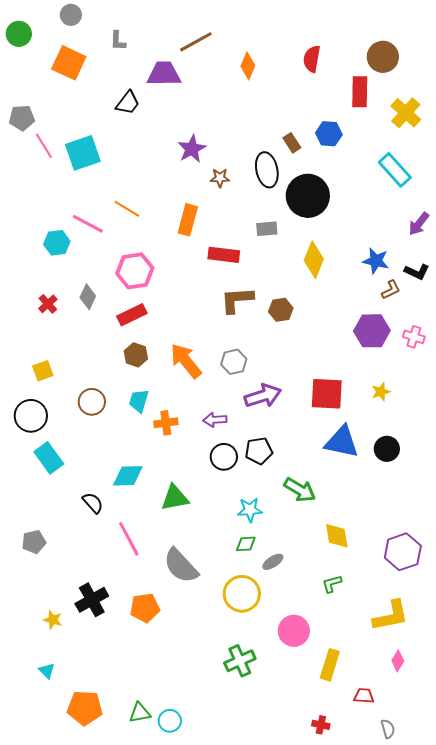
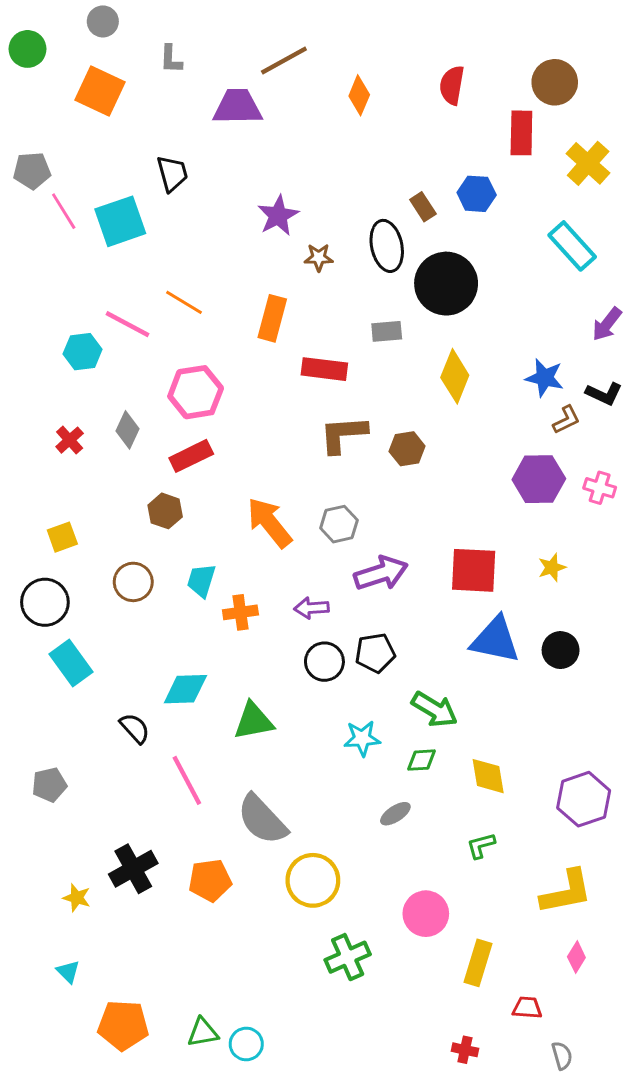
black trapezoid: (128, 103) -> (172, 174), moved, turned -52
brown hexagon: (136, 355) -> (165, 511), moved
green diamond: (246, 544) -> (421, 760), moved
yellow circle: (242, 594) -> (313, 880), moved

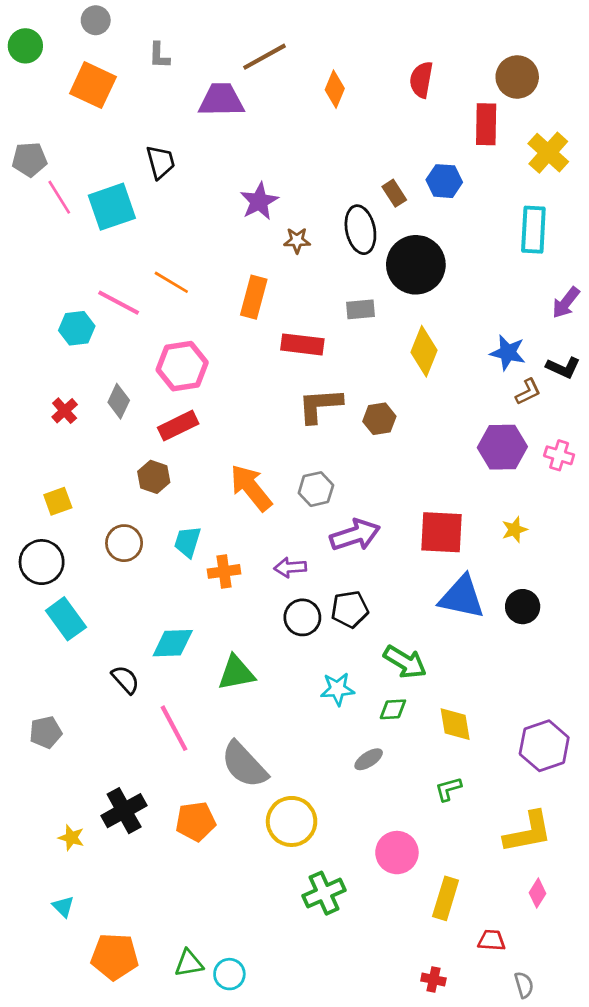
cyan rectangle: (572, 246) -> (533, 230), turned 45

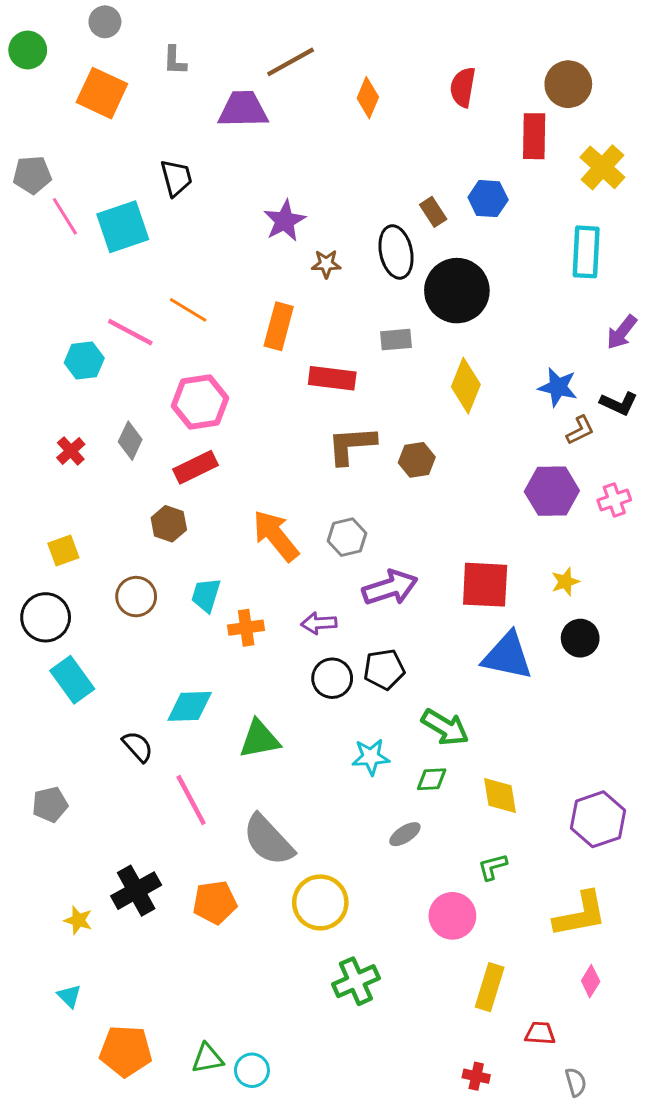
pink cross: (559, 455) -> (614, 500), turned -36
black circle: (523, 607) -> (580, 638), moved
pink circle: (397, 853) -> (452, 916), moved

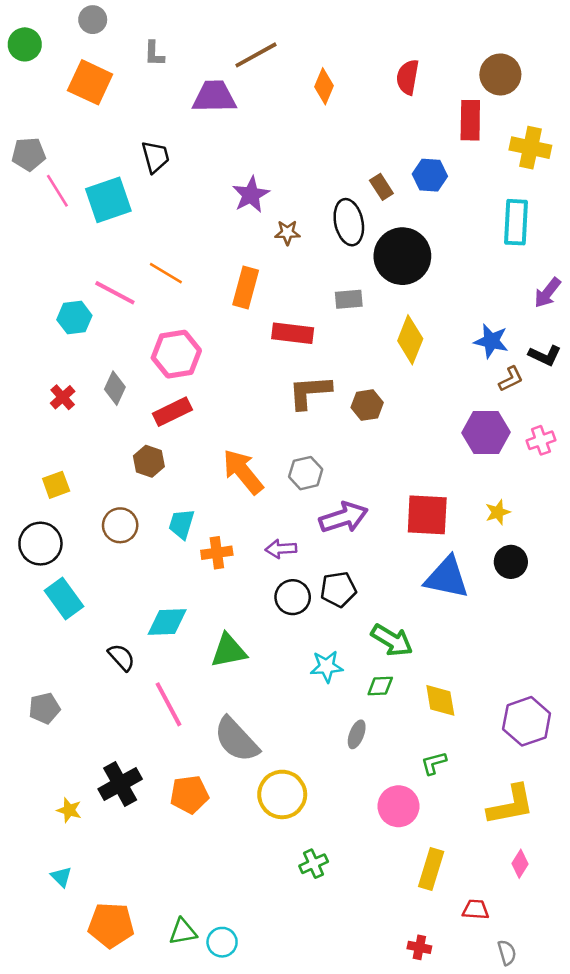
yellow cross: (602, 167) -> (530, 148), turned -30
gray ellipse: (405, 834) -> (357, 734), turned -36
green cross: (356, 981) -> (314, 864), size x0.7

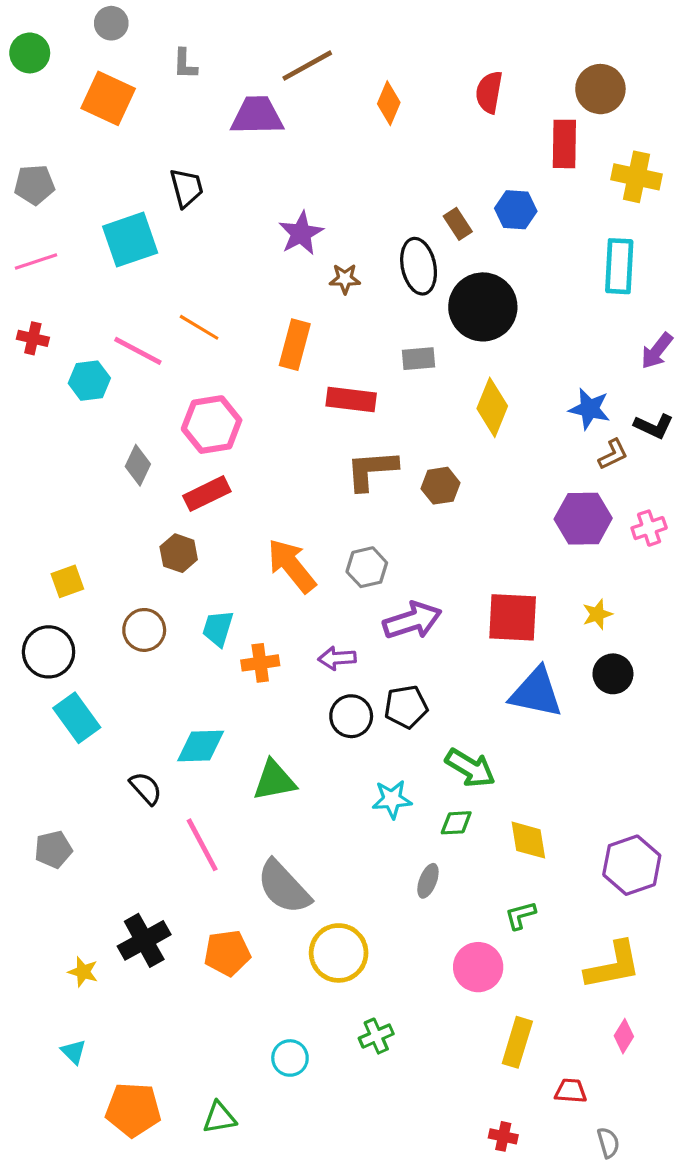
pink line: (57, 191) -> (36, 261), moved, turned -76
red cross: (63, 397) -> (33, 338), moved, turned -35
cyan circle: (222, 942) -> (290, 1058), moved

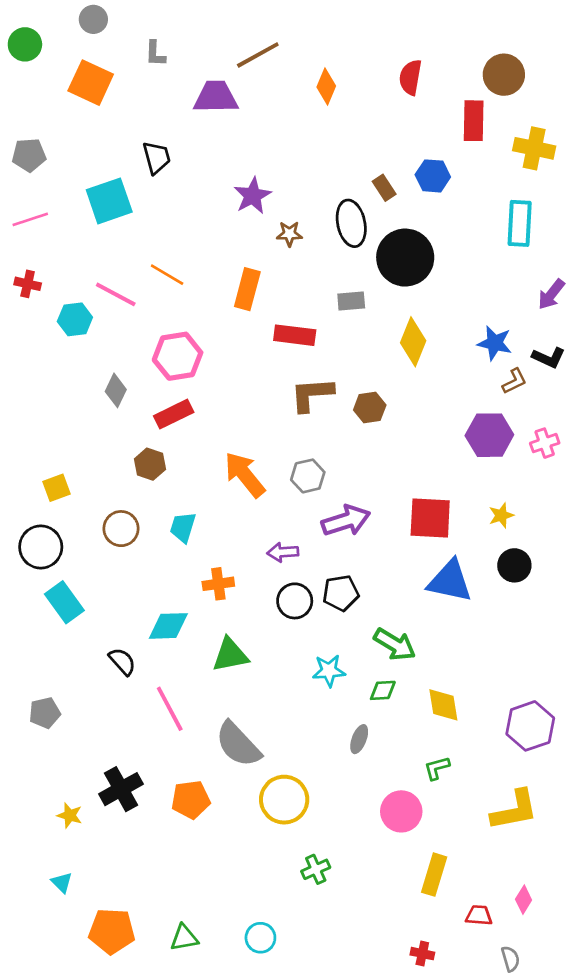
orange cross: (260, 663) -> (218, 584), moved
pink diamond: (624, 1036) -> (524, 900), moved
cyan circle: (290, 1058) -> (260, 938), moved

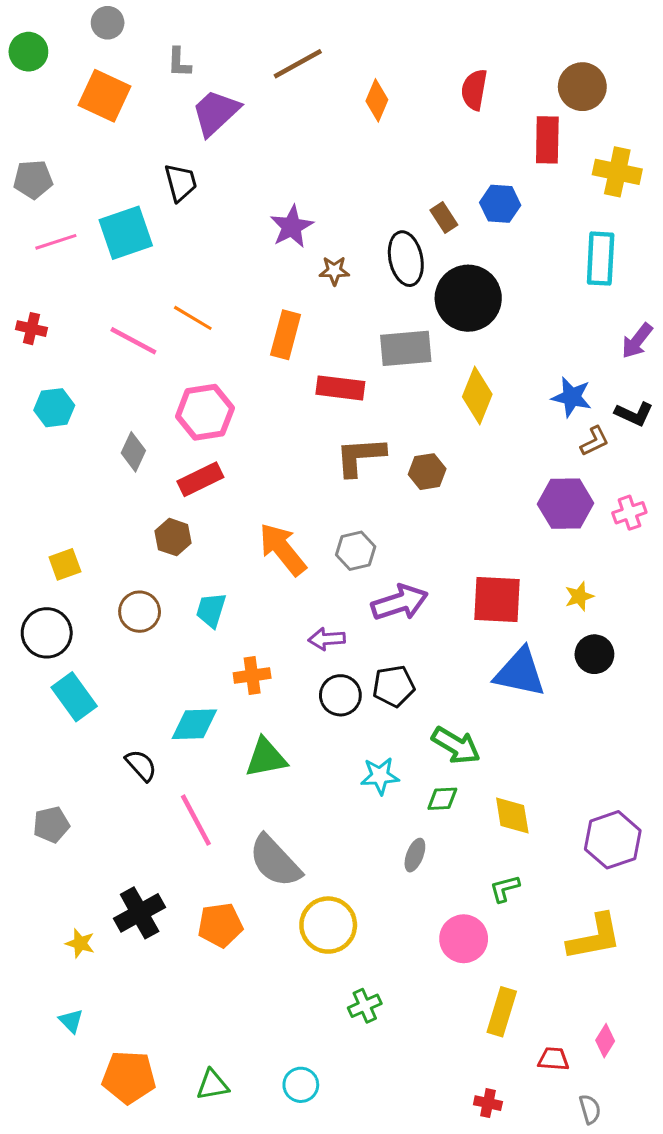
purple trapezoid: (216, 97) -> (216, 113), moved, turned -42
pink line: (30, 219) -> (56, 242), moved
gray rectangle: (351, 301) -> (406, 348), size x1.6
cyan hexagon: (75, 319) -> (54, 408), moved

